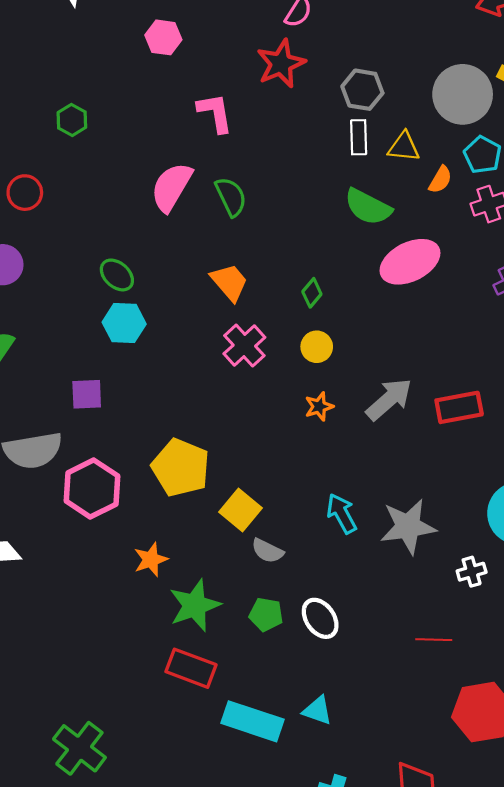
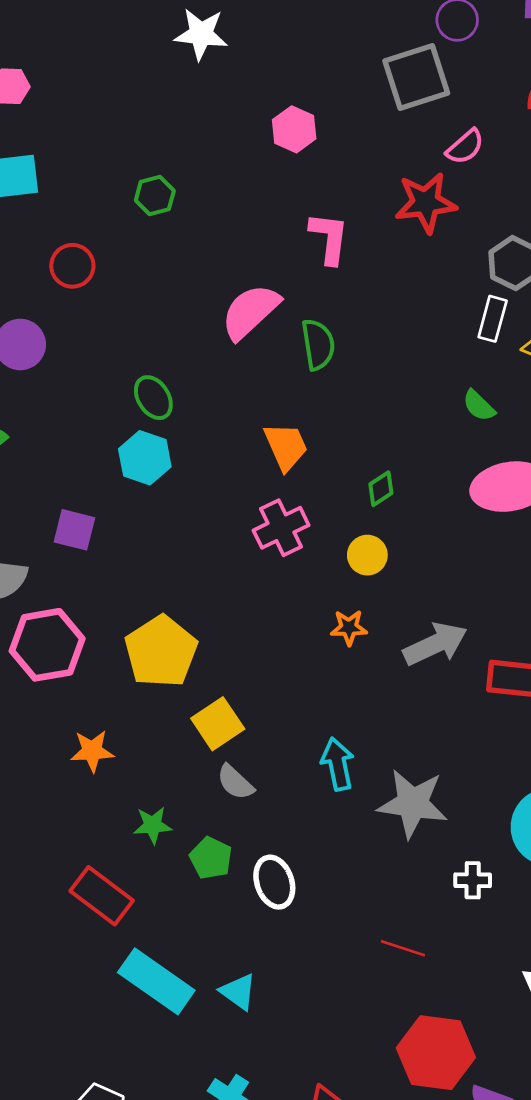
green semicircle: (368, 207) -> (479, 406), size x0.6
green star: (195, 605) -> (153, 825), moved, size x0.6

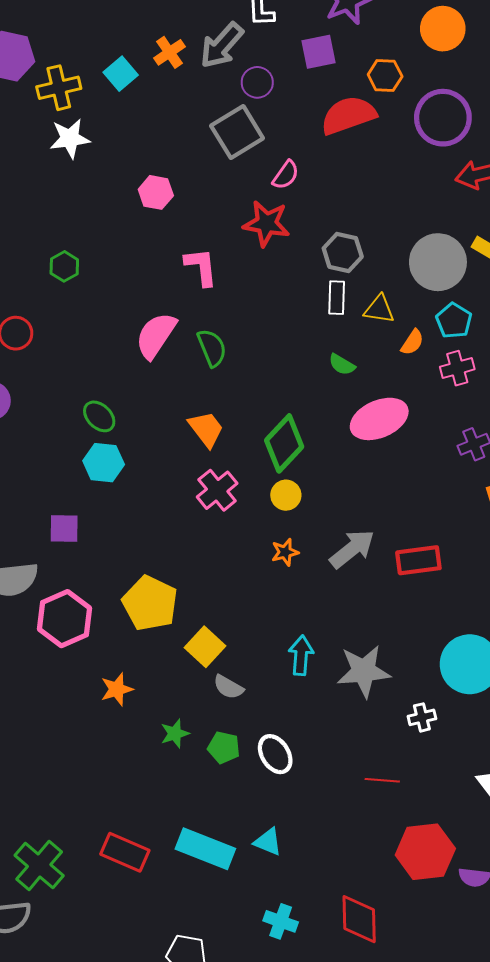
red star: (426, 203) -> (266, 223), turned 30
green diamond: (381, 489) -> (284, 443), size x2.0
cyan arrow: (338, 764) -> (301, 655), turned 30
red rectangle: (102, 896) -> (125, 852), moved

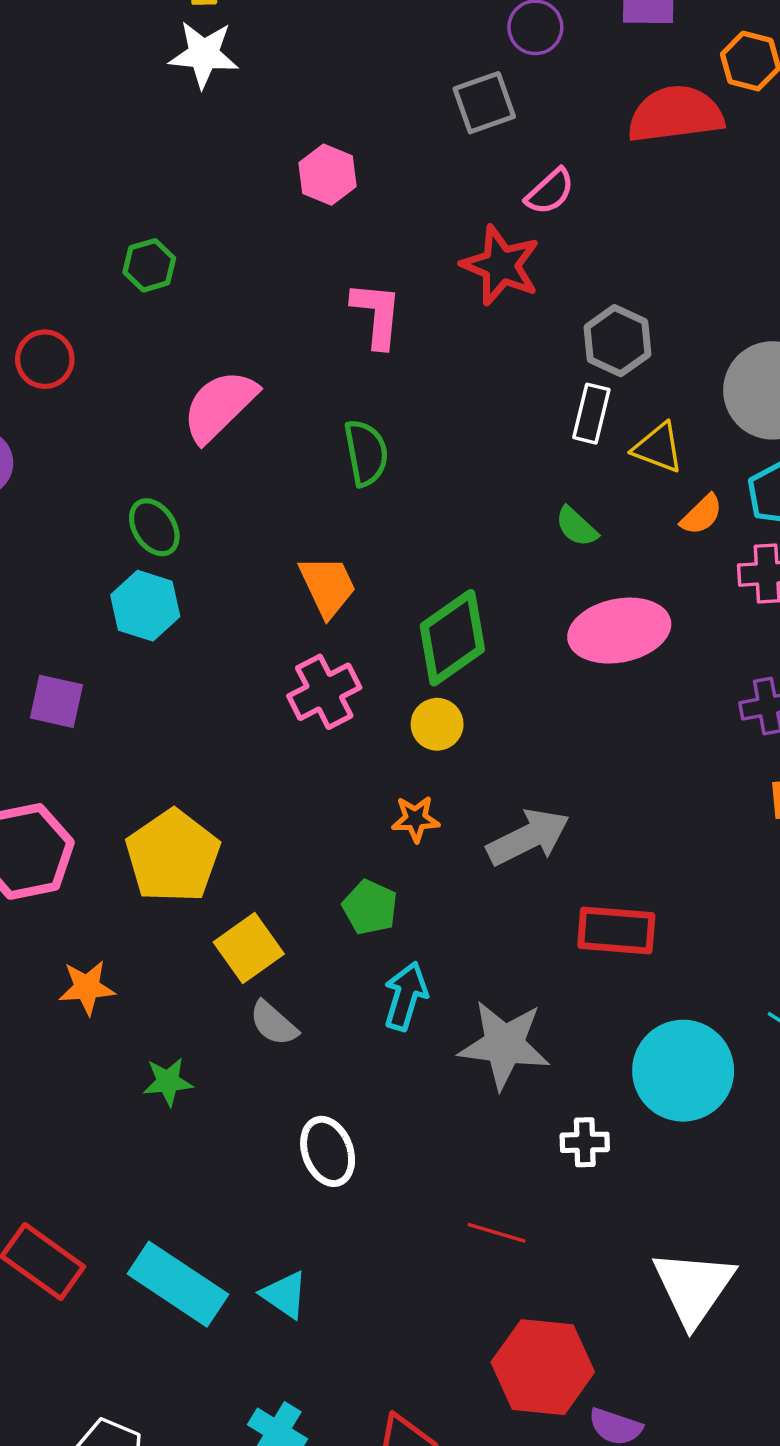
gray square: (237, 132) -> (484, 103), size x0.7
pink semicircle: (156, 335) -> (220, 406), moved
red rectangle: (418, 560) -> (616, 930), moved
green pentagon: (224, 748) -> (370, 907), moved

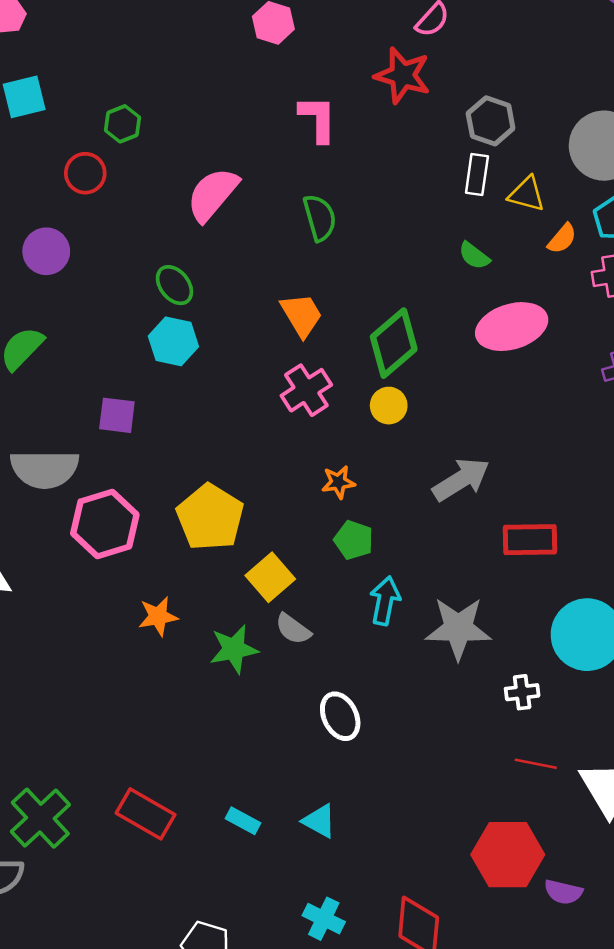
green hexagon: (149, 265) -> (123, 124), moved
orange star: (416, 819) -> (338, 482), moved
green star: (168, 1082) -> (234, 649), moved, size x1.4
red line: (497, 1233) -> (536, 764), moved
cyan rectangle: (178, 1284) -> (243, 821), size x0.5

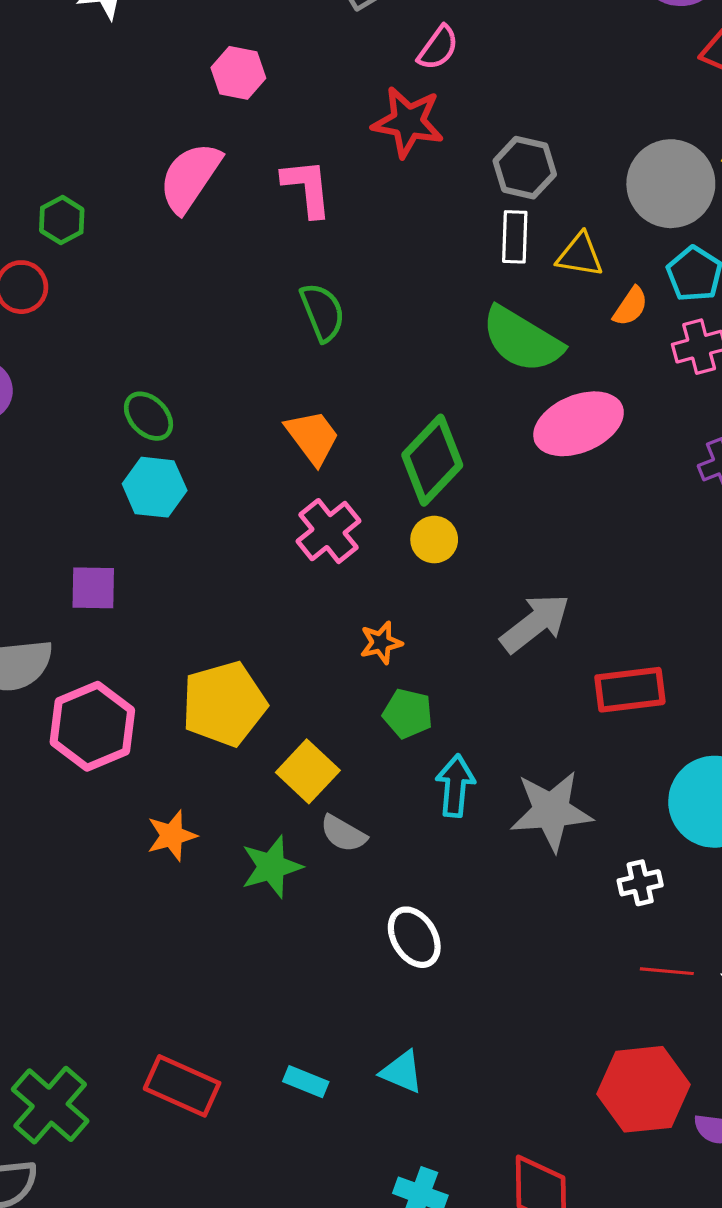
pink semicircle: (213, 194) -> (190, 177), moved
green semicircle: (474, 256) -> (522, 340), size x2.0
yellow pentagon: (210, 517) -> (224, 704), turned 30

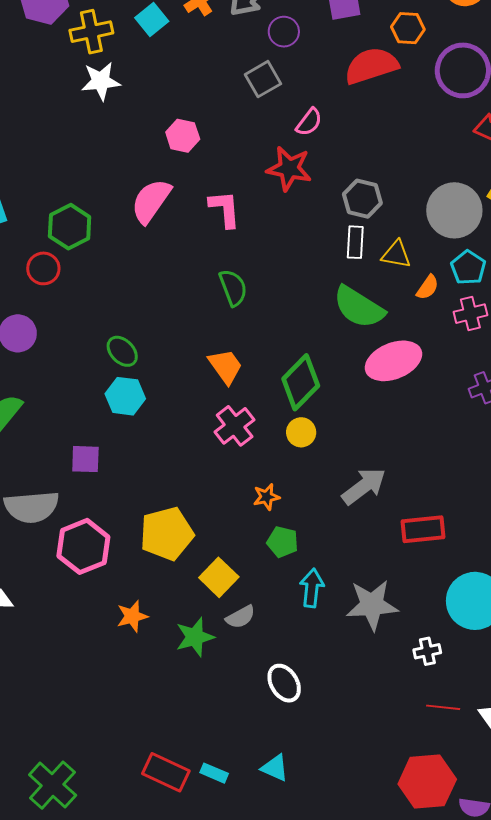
green hexagon: (62, 220) -> (70, 227), size x1.5
gray semicircle: (343, 834) -> (241, 617), turned -60
red rectangle: (182, 1086) -> (166, 772), moved

